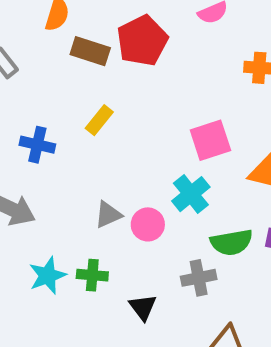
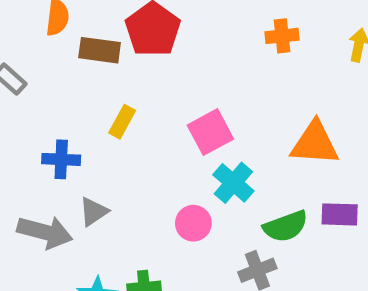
pink square: (210, 140) -> (210, 132), moved
gray triangle: (108, 215) -> (94, 212), moved

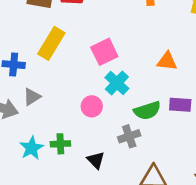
yellow rectangle: (122, 122) -> (51, 43), size x1.6
orange triangle: (315, 143) -> (167, 61), size x0.7

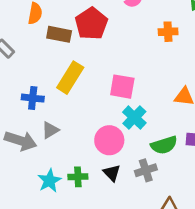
pink square: (104, 52) -> (122, 87), turned 35
pink circle: (92, 106) -> (109, 140), size x1.4
black triangle: (96, 160) -> (112, 173), moved

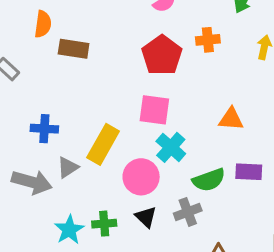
red pentagon: (91, 24) -> (162, 55), moved
yellow rectangle: (70, 78) -> (103, 144), moved

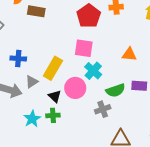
black triangle: (146, 217) -> (55, 96), moved

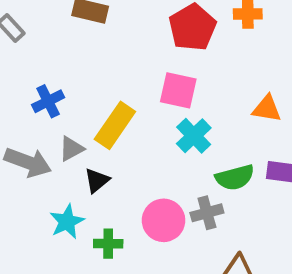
blue cross: (18, 59) -> (48, 101), turned -35
pink circle: (75, 88) -> (164, 220), moved
black triangle: (55, 96) -> (97, 180), moved, turned 32
green cross: (53, 115) -> (108, 244), moved

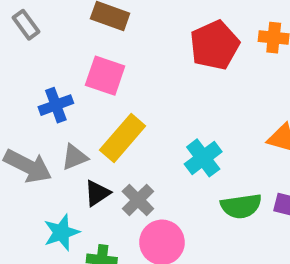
pink square: (178, 90) -> (105, 76), moved
gray cross: (207, 213) -> (138, 200), moved, turned -36

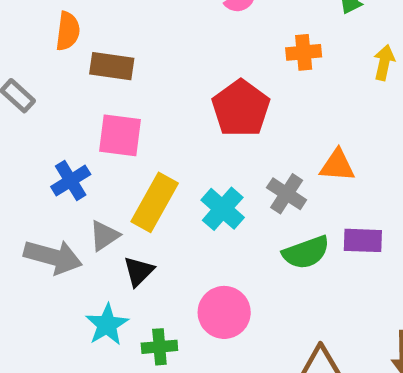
red pentagon: (215, 45) -> (241, 108), moved
cyan cross: (203, 158) -> (223, 209), moved
gray cross: (138, 200) -> (287, 194), moved

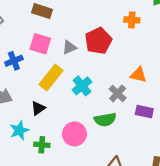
gray cross: (287, 194) -> (118, 93), moved
gray triangle: (104, 236) -> (69, 47), moved
green semicircle: (306, 252) -> (105, 120), moved

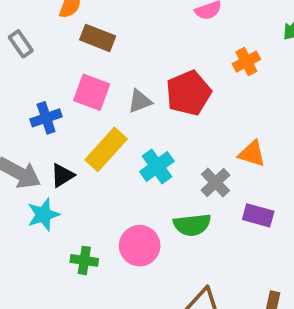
orange cross: (132, 20) -> (246, 62), turned -35
black triangle: (38, 108) -> (62, 175), moved
cyan star: (19, 130) -> (43, 215), moved

